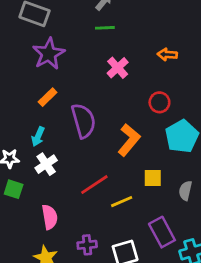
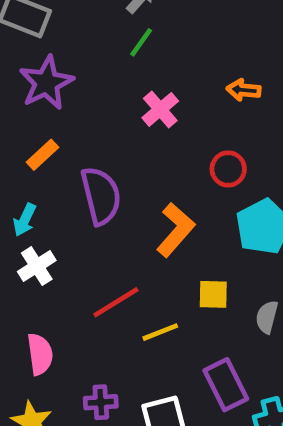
green line: (105, 28) -> (141, 42), turned -54

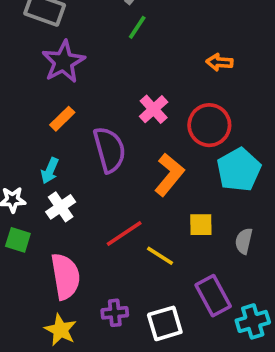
pink cross: (160, 109) -> (154, 109), moved
red circle: (228, 169) -> (209, 125), size x1.5
yellow line: (160, 332) -> (160, 256), turned 56
pink semicircle: (40, 354) -> (65, 276), size x1.4

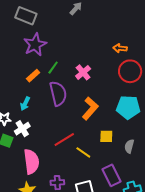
green line: (137, 27) -> (53, 68), moved
red circle: (209, 125) -> (130, 71), moved
cyan pentagon: (239, 170) -> (128, 107), turned 30
white cross: (61, 207) -> (22, 129), moved

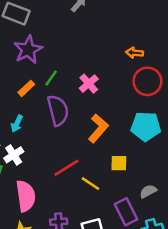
gray semicircle: (129, 146) -> (148, 191), moved, turned 48

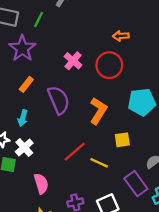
green line: (51, 78) -> (39, 19), moved
red circle: (147, 81) -> (109, 65), moved
pink cross: (89, 84) -> (73, 61), moved
pink semicircle: (26, 196) -> (41, 184), size x0.7

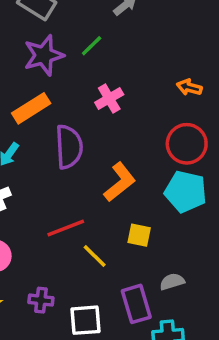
green line: (39, 19) -> (92, 46), moved
red circle: (109, 65) -> (187, 144), moved
orange rectangle: (26, 84) -> (31, 108), size x1.5

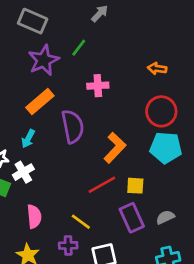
pink cross: (109, 99) -> (98, 86), turned 35
red line: (66, 228) -> (102, 185), moved
yellow line: (95, 256) -> (81, 222), moved
purple rectangle: (136, 304) -> (132, 218), moved

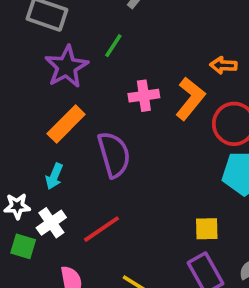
orange L-shape: (115, 148) -> (190, 99), moved
red line: (102, 185) -> (101, 229), moved

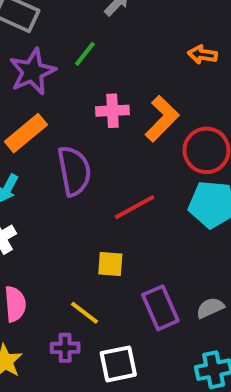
orange arrow: (223, 65) -> (202, 55), moved
red line: (101, 229) -> (135, 207), moved
yellow square: (207, 229) -> (110, 264), moved

